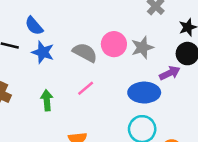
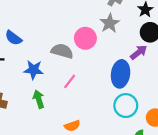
gray star: (142, 47) -> (110, 23), moved
blue star: (43, 52) -> (34, 70), moved
blue ellipse: (144, 93) -> (121, 74), turned -70

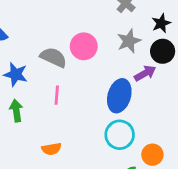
gray star: (110, 23) -> (129, 41), moved
pink line: (70, 81) -> (57, 95), turned -42

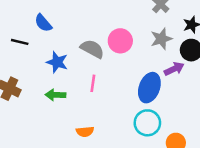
green arrow: (16, 111) -> (55, 95), turned -84

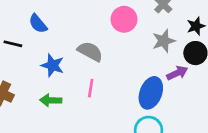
pink circle: (120, 41) -> (124, 19), moved

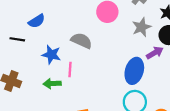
blue semicircle: (38, 24) -> (37, 21), turned -77
pink line: (91, 88) -> (70, 70), moved

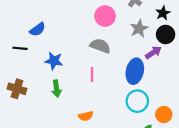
gray semicircle: (81, 41) -> (100, 46), moved
pink line: (70, 70) -> (92, 74), moved
green arrow: (52, 84) -> (56, 89), turned -91

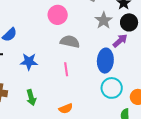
pink circle: (105, 16) -> (58, 15), moved
green arrow: (56, 89) -> (31, 98), moved

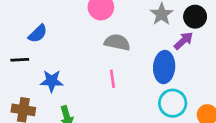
blue star: (29, 62) -> (52, 81), moved

